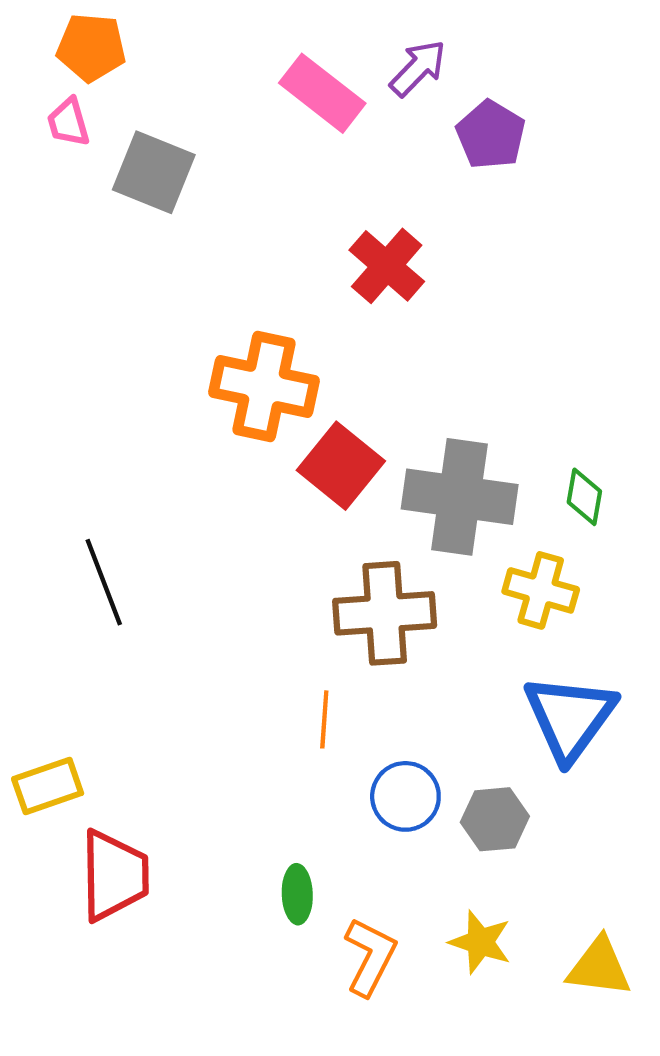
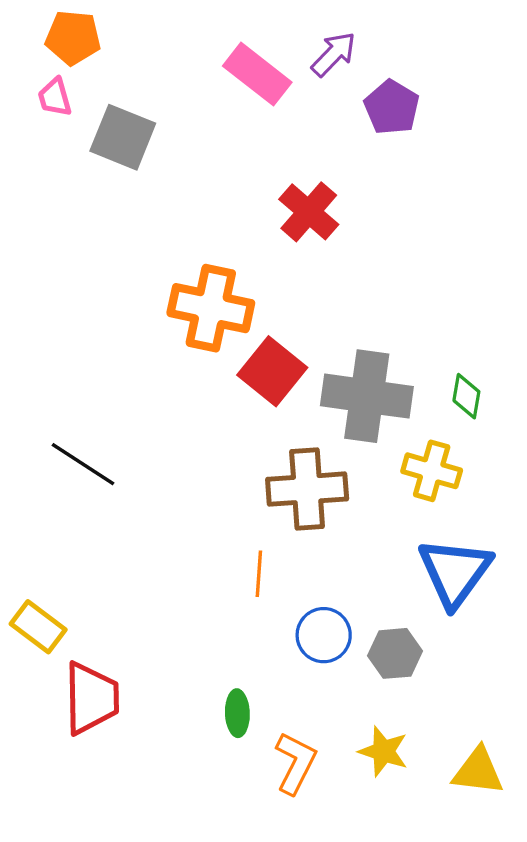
black line: (104, 582) -> (83, 464), turned -36
yellow rectangle: (48, 786) -> (38, 627), turned 56

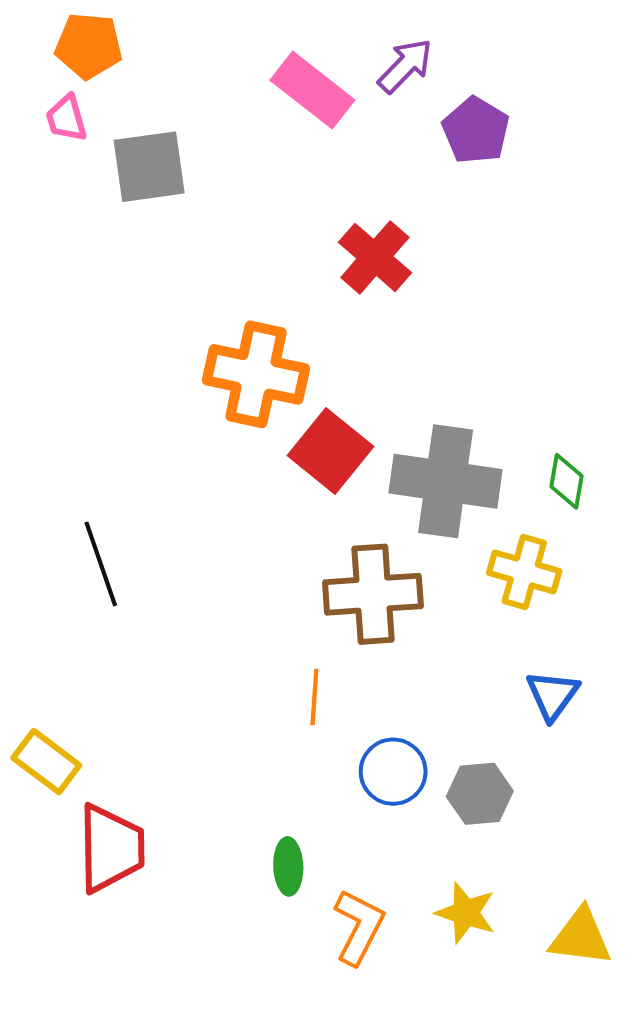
gray square: (123, 137) -> (149, 167), turned -30
black line: (83, 464) -> (101, 564), turned 38
blue triangle: (455, 572) -> (552, 695), size x0.6

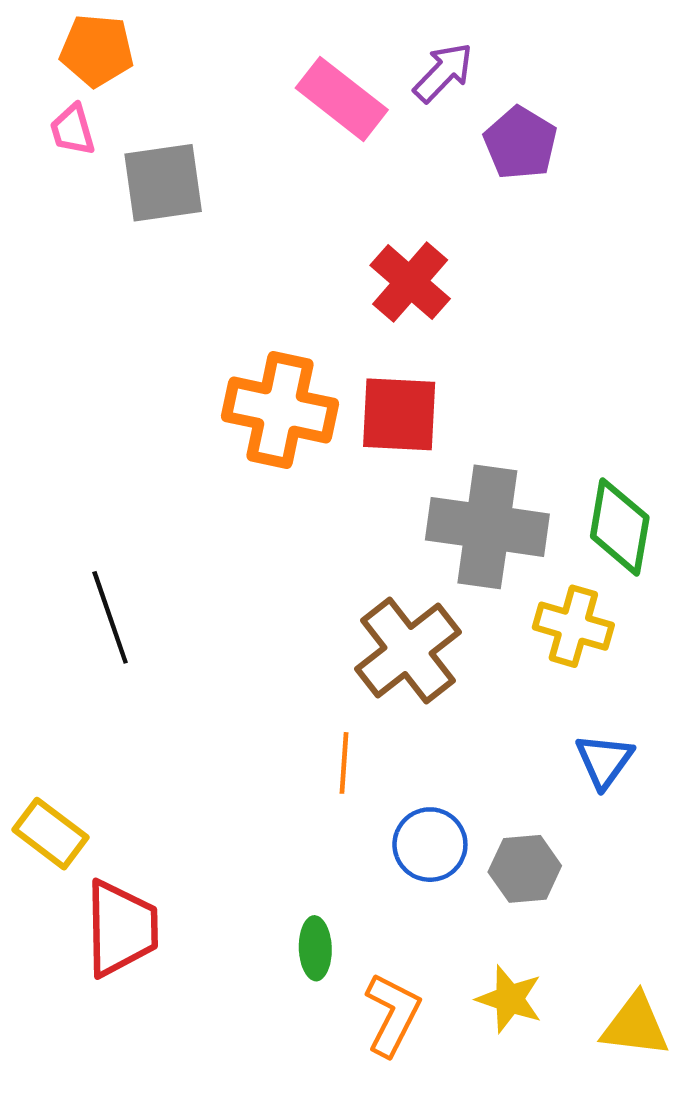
red square: (331, 451) -> (399, 414), moved, turned -36
green diamond: (567, 481) -> (620, 527), size x1.6
brown cross: (373, 594) -> (408, 650), turned -34

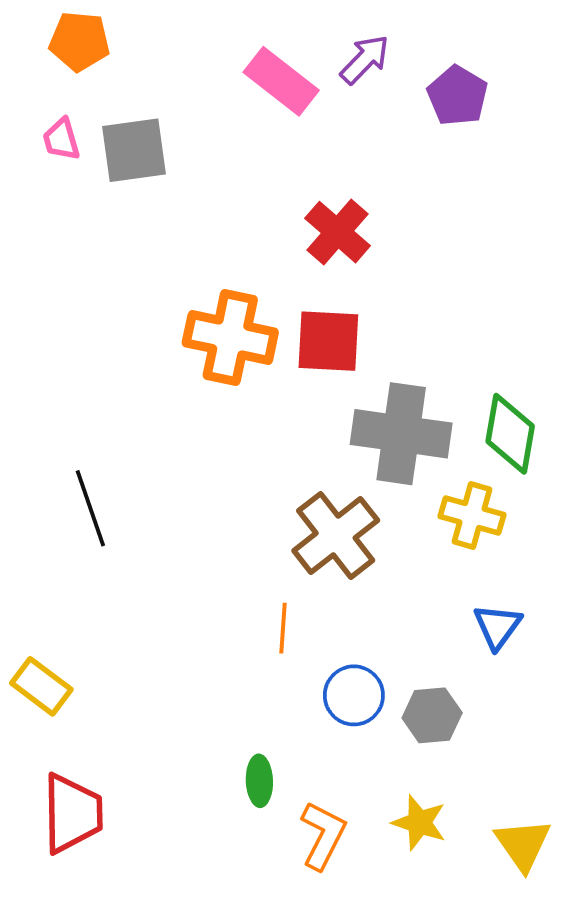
pink trapezoid: (73, 130) -> (61, 139), moved
purple pentagon: (520, 143) -> (457, 96), moved
red trapezoid: (121, 928) -> (72, 814), moved
yellow triangle: (635, 1025) -> (523, 844), turned 48

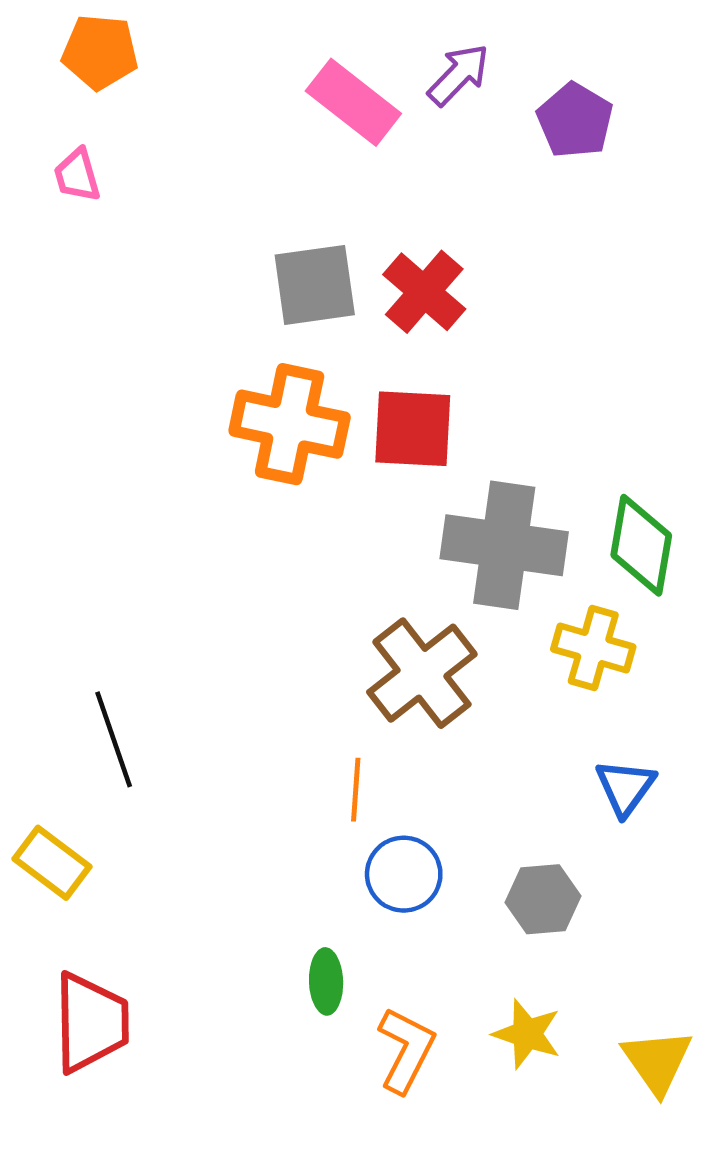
gray square: (134, 150) -> (315, 285), moved
black line: (90, 508) -> (114, 739), moved
blue circle: (354, 695) -> (404, 874), moved

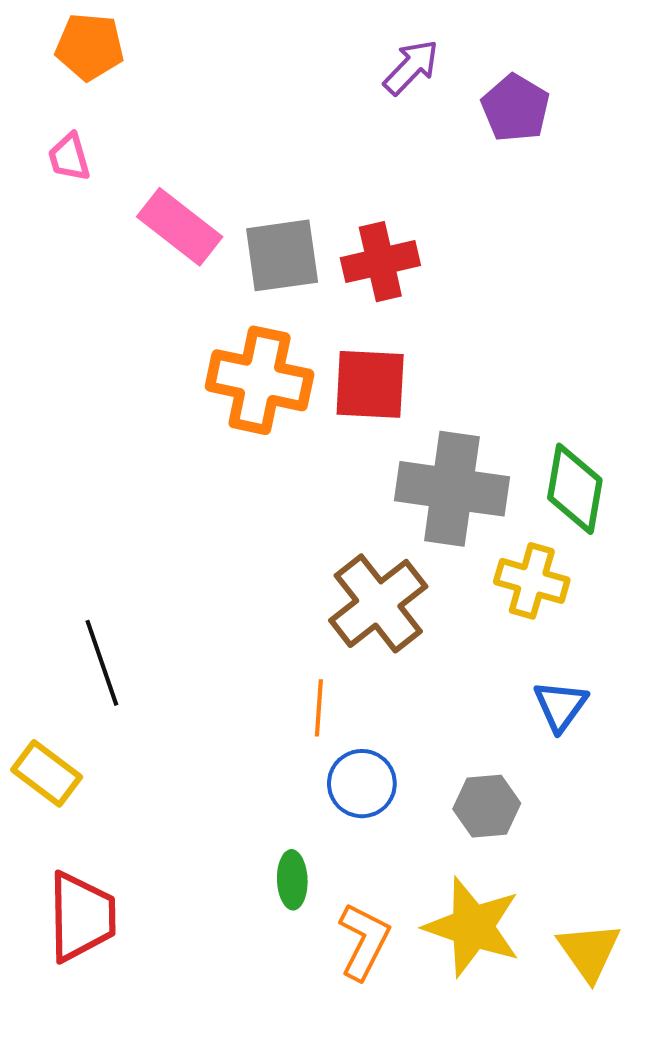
pink rectangle: (353, 102) -> (180, 227), moved
red cross: (424, 292) -> (380, 262), turned 36
yellow star: (527, 1034) -> (472, 927), size x1.6

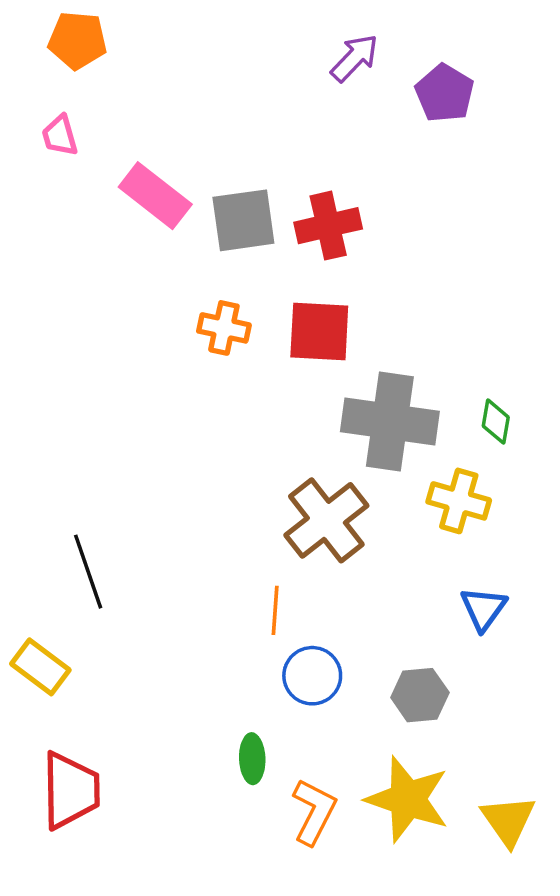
orange cross: (260, 380) -> (224, 328), size x0.6
green diamond: (575, 489) -> (496, 422), size x0.6

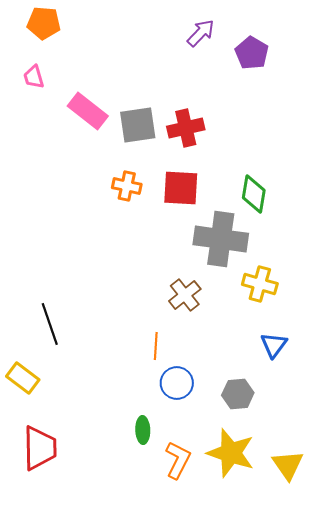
green diamond: (496, 422) -> (254, 194), moved, size x1.5
brown cross: (326, 520) -> (185, 295), size x0.7

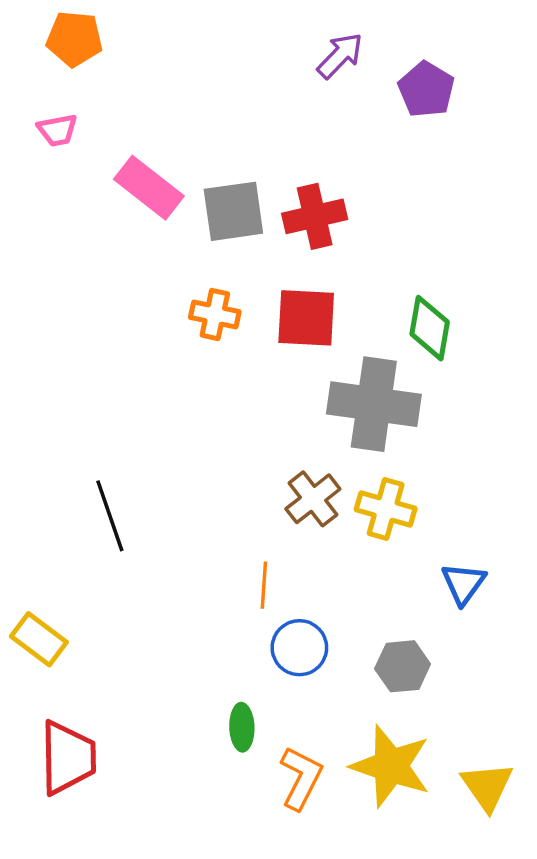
pink trapezoid: (34, 77) -> (58, 130), turned -85
yellow cross: (260, 284) -> (386, 509), moved
black line: (50, 324) -> (110, 516), moved

